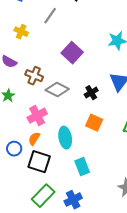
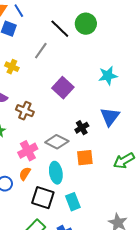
gray diamond: (57, 90) -> (57, 142), moved
orange square: (94, 123) -> (85, 158), turned -30
black square: (39, 162) -> (43, 198), moved

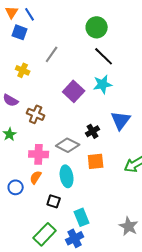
black line: (60, 29) -> (104, 56), moved
cyan star: (108, 76) -> (103, 84), moved
pink cross: (28, 151) -> (39, 154), turned 30
black square: (43, 198) -> (54, 201), size x0.6
cyan rectangle: (73, 202) -> (82, 217), moved

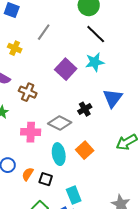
orange square: (96, 161) -> (85, 150), moved, turned -36
orange semicircle: (36, 177) -> (28, 174), moved

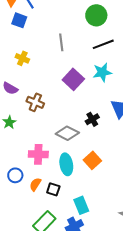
gray line: (44, 32) -> (61, 42), moved, turned -42
black line: (96, 34) -> (103, 44), turned -65
pink cross: (31, 132) -> (38, 154), moved

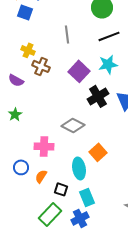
brown cross: (35, 102) -> (41, 66), moved
black cross: (92, 119) -> (98, 96), moved, size x1.5
cyan ellipse: (66, 164) -> (79, 168), moved
black square: (53, 189) -> (61, 189), moved

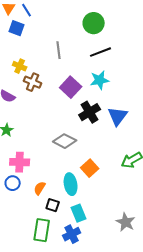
pink cross: (44, 146) -> (20, 162), moved
orange semicircle: (41, 176) -> (40, 188), moved
green rectangle: (50, 214) -> (42, 230), turned -35

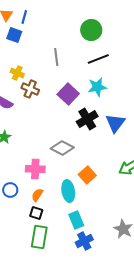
blue line: (27, 10) -> (24, 17), turned 48
pink cross: (20, 162) -> (35, 169), moved
black square: (53, 205) -> (36, 213), moved
blue cross: (72, 234) -> (84, 241), moved

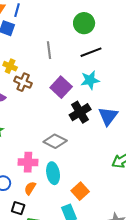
orange square: (87, 175) -> (80, 191), moved
cyan ellipse: (68, 191) -> (53, 173), moved
black square: (36, 213) -> (18, 208), moved

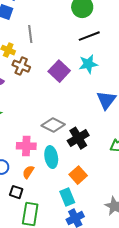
gray line: (49, 50) -> (30, 34), moved
black cross: (80, 112) -> (78, 138), moved

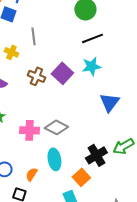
brown cross: (21, 66) -> (36, 76), moved
black cross: (78, 138) -> (96, 155), moved
pink cross: (26, 146) -> (29, 130), moved

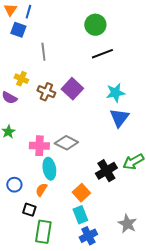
yellow cross: (11, 52) -> (21, 79), moved
cyan star: (91, 66) -> (115, 93), moved
cyan ellipse: (54, 159) -> (49, 169), moved
orange square: (81, 177) -> (81, 193), moved

